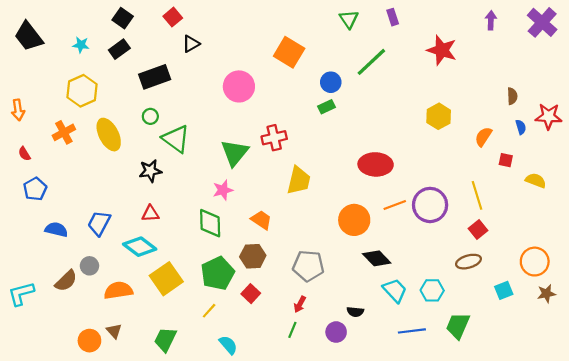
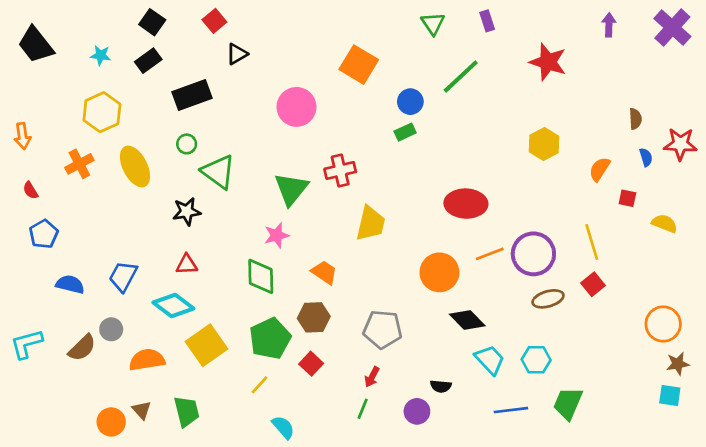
brown ellipse: (468, 262) -> (548, 299), moved
cyan square: (504, 290) -> (670, 395), moved, turned 30
cyan L-shape: (21, 294) -> (26, 344), moved
green trapezoid: (165, 339) -> (187, 411), moved, turned 140

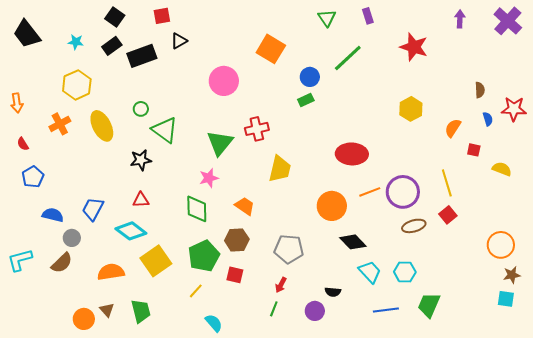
red square: (214, 21) -> (162, 16), turned 30
black rectangle: (192, 95) -> (142, 56), moved
gray circle: (111, 329) -> (72, 238), moved
red square: (311, 364) -> (235, 275), turned -30

